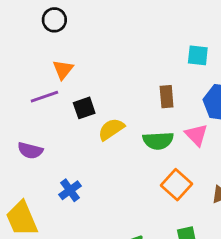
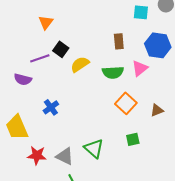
purple line: (44, 97) -> (40, 58), moved
black square: (84, 108) -> (61, 49), turned -35
pink triangle: (196, 135) -> (140, 68), turned 36

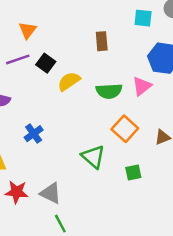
brown rectangle: (119, 41) -> (102, 41), moved
purple line: (40, 58) -> (18, 59), moved
green triangle: (94, 148) -> (93, 157), moved

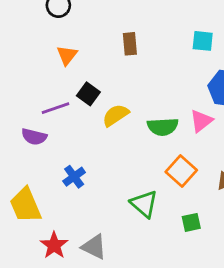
brown rectangle: (102, 41) -> (130, 44), moved
purple line: (18, 59) -> (55, 108), moved
red star: (17, 192) -> (54, 245), turned 30

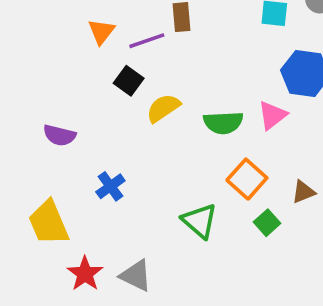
purple line: (55, 108) -> (147, 41), moved
green square: (191, 222) -> (267, 223), moved, turned -30

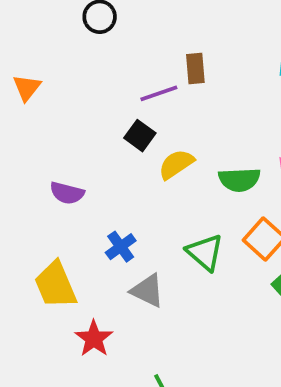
orange triangle: (101, 32) -> (27, 88), moved
green triangle: (200, 221) -> (205, 252), moved
gray triangle: (136, 276) -> (147, 291), moved

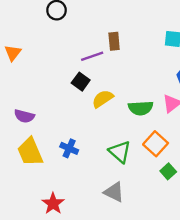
purple semicircle: (67, 193) -> (24, 116), moved
blue cross: (121, 247) -> (69, 148), turned -30
yellow trapezoid: (56, 285) -> (30, 152), moved
gray triangle: (147, 291) -> (114, 192), moved

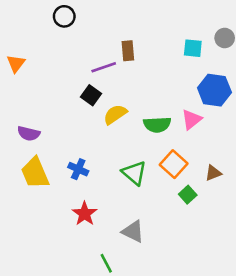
gray triangle: (114, 192) -> (133, 232), moved
red star: (53, 204) -> (85, 214), moved

